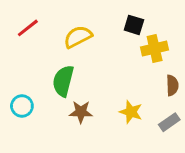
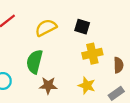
black square: (134, 25) -> (82, 27), moved
yellow cross: (155, 49) -> (92, 54), moved

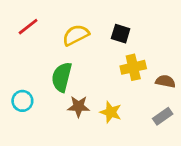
brown semicircle: (118, 65) -> (165, 81), turned -77
yellow star: (87, 86) -> (111, 112), moved

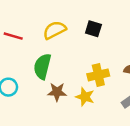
red line: (28, 27) -> (13, 36), moved, turned 54
yellow cross: (133, 67) -> (98, 75), moved

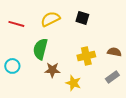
yellow star: (85, 97) -> (73, 83), moved

